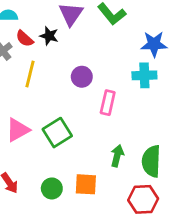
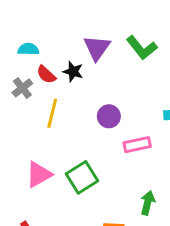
pink rectangle: (108, 103) -> (137, 145), turned 65

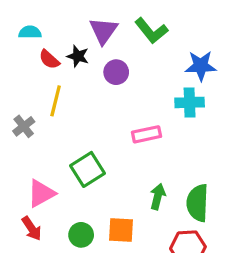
gray cross: (22, 88) -> (24, 126), moved
purple circle: (109, 116) -> (116, 72), moved
pink triangle: (39, 174) -> (41, 193), moved

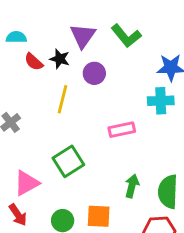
yellow line: (56, 101) -> (63, 99), moved

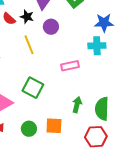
yellow line: (63, 99) -> (29, 45), turned -36
green square: (68, 161) -> (33, 88), turned -30

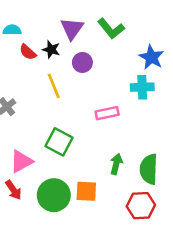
blue star: (104, 23) -> (151, 57), turned 30
green circle: (29, 129) -> (54, 195), size x1.6

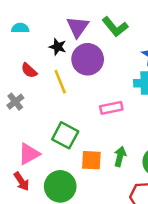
red semicircle: (28, 52) -> (29, 70), moved
purple circle: (82, 62) -> (88, 59), size x1.6
orange square: (86, 191) -> (91, 160), moved

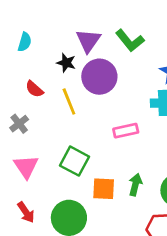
cyan semicircle: (20, 28) -> (25, 42), turned 105
pink triangle: (29, 154) -> (26, 167), moved, turned -35

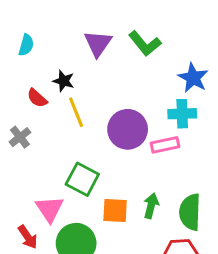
black star: (66, 63) -> (64, 81), moved
purple circle: (99, 77) -> (128, 129), moved
pink rectangle: (126, 131) -> (165, 145), moved
pink triangle: (26, 167) -> (50, 209), moved

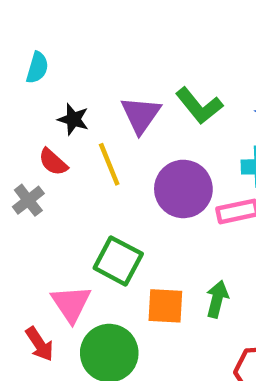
purple triangle: (98, 43) -> (141, 115), moved
green L-shape: (145, 43) -> (199, 106), moved
black star: (64, 81) -> (73, 119), moved
red semicircle: (37, 98) -> (53, 162), moved

